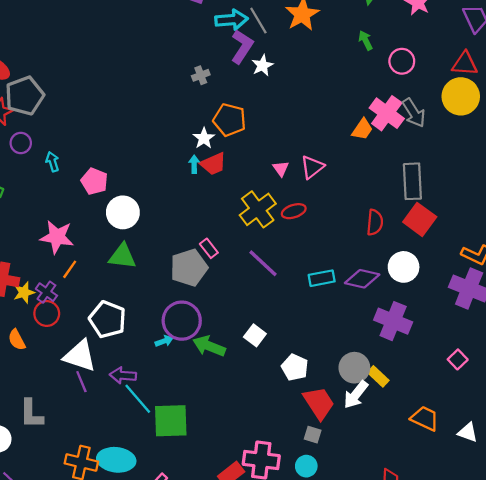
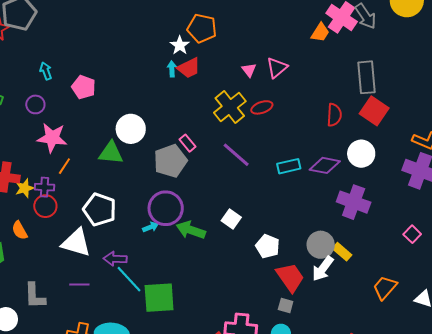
purple circle: (21, 143) -> (35, 104), moved
white circle: (123, 212) -> (131, 129), moved
purple cross: (46, 292) -> (44, 187), turned -30
purple line: (81, 382) -> (79, 285), moved, turned -66
orange trapezoid: (425, 418) -> (385, 288), turned -72

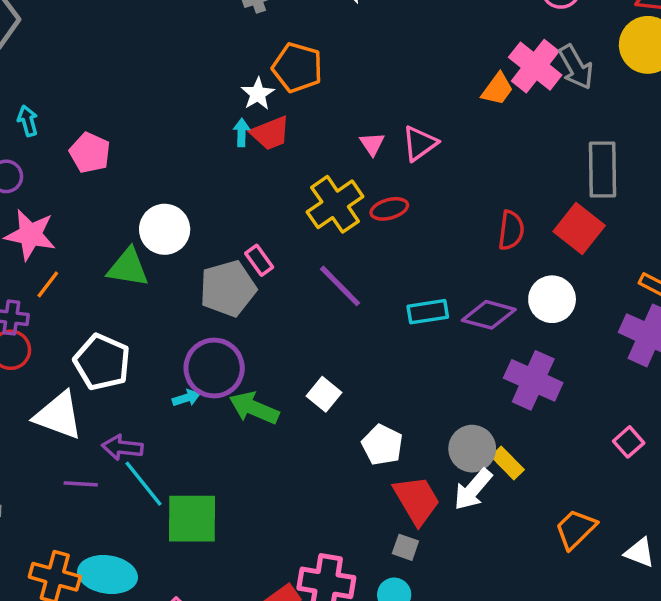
gray rectangle: (366, 77) -> (603, 170), moved
purple line: (79, 285) -> (81, 484), moved

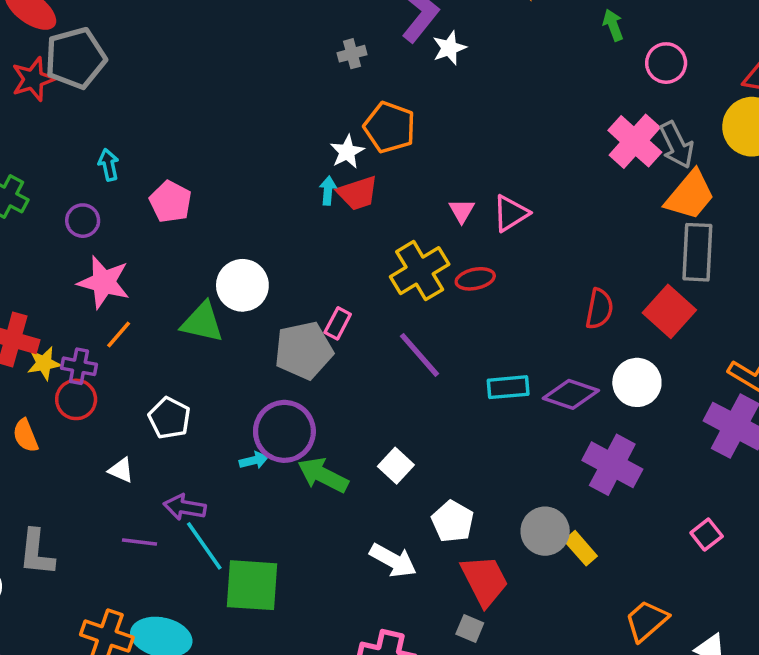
orange trapezoid: (497, 89) -> (690, 195), moved, size x1.5
pink rectangle: (259, 260) -> (338, 323), turned 60
white pentagon: (102, 362) -> (169, 418), size x0.7
white triangle: (58, 415) -> (121, 470), size x0.5
white arrow: (473, 489) -> (393, 560), moved, turned -105

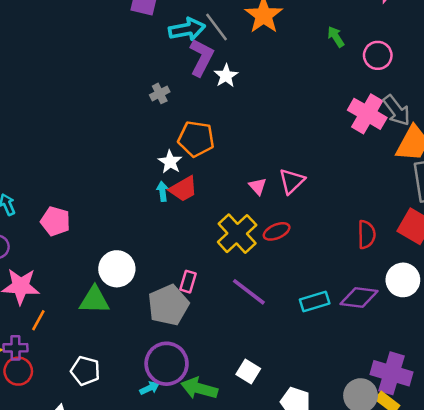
purple cross: (612, 465) -> (391, 373), moved

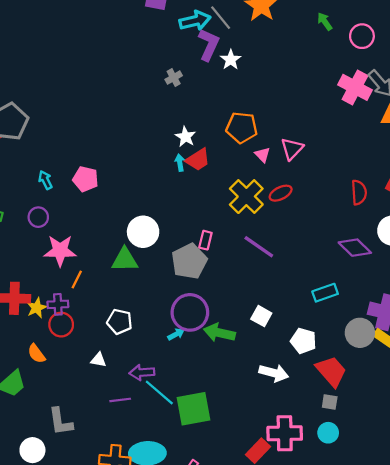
orange pentagon: (196, 139) -> (242, 128), moved
pink pentagon: (55, 221) -> (85, 179), moved
purple diamond: (359, 298) -> (355, 248), turned 40
cyan rectangle: (315, 302) -> (325, 293), moved

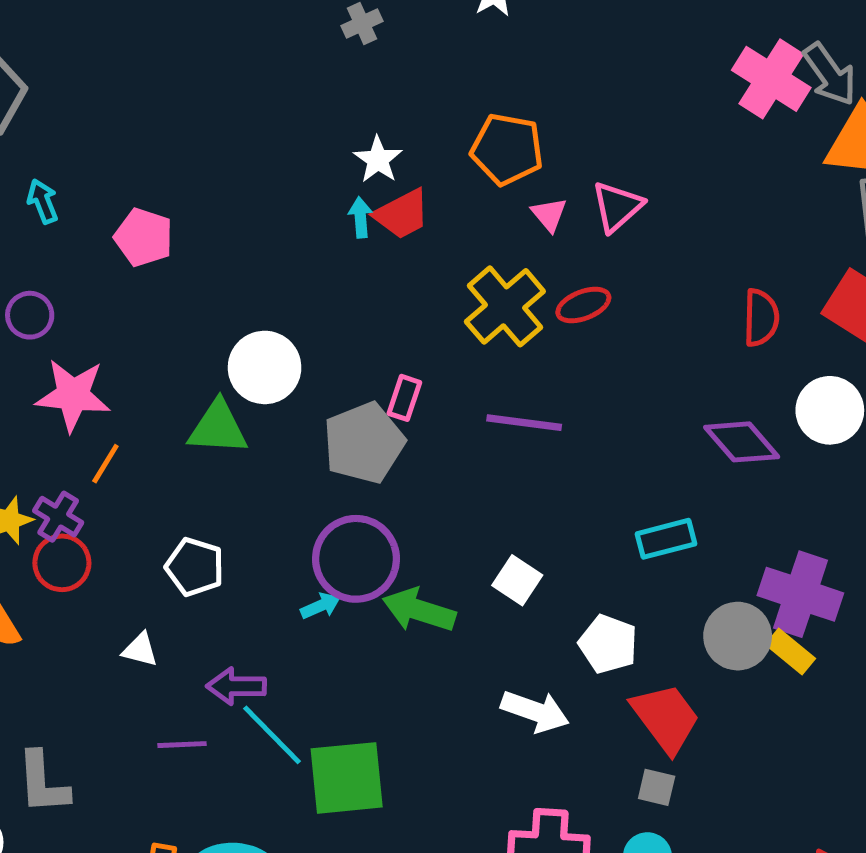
cyan arrow: (45, 180) -> (43, 201), moved
purple line: (259, 247) -> (524, 423), turned -32
purple cross: (58, 304) -> (58, 517), turned 30

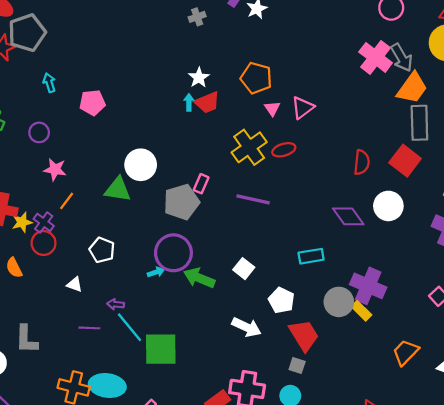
pink pentagon: (144, 237) -> (92, 103), turned -30
pink star: (73, 395) -> (55, 169), size x0.7
purple arrow: (236, 686) -> (116, 304), size x0.7

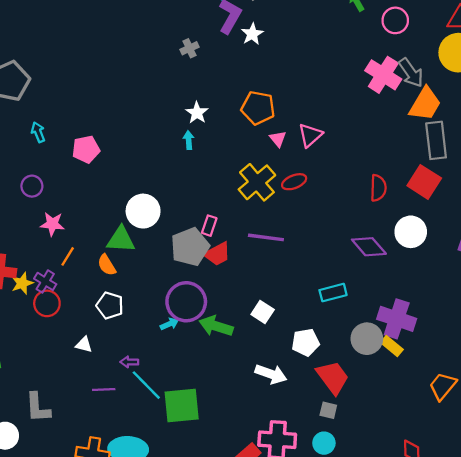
red trapezoid: (207, 103) -> (217, 254), moved
orange semicircle: (14, 268) -> (107, 265), moved
white pentagon: (281, 300) -> (306, 342), turned -30

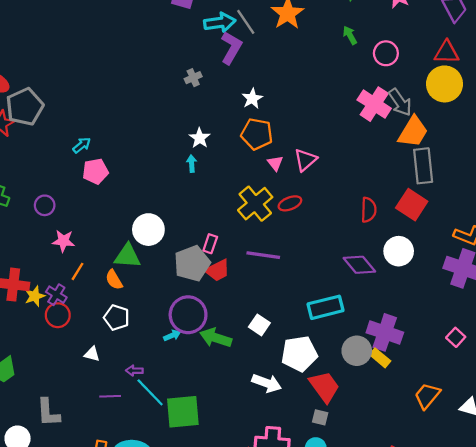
white star: (252, 34) -> (252, 98), moved
cyan arrow: (38, 132) -> (82, 145), moved, turned 72
cyan rectangle: (333, 293) -> (325, 307), size x1.4
white pentagon: (306, 342) -> (299, 354), size x1.4

